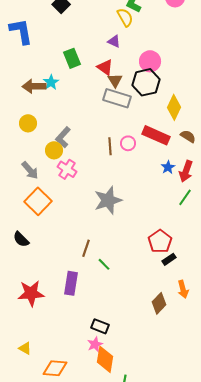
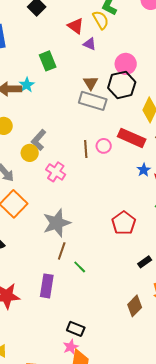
red triangle: (105, 67) -> (76, 26), moved
pink cross: (67, 169) -> (56, 172), moved
gray star: (108, 200) -> (57, 223), moved
red pentagon: (160, 241) -> (124, 223), moved

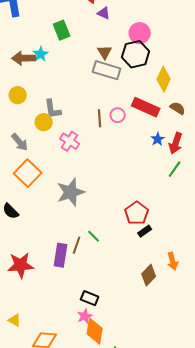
gray L-shape: (39, 140) -> (53, 109), turned -50
red pentagon: (124, 223) -> (137, 213), moved
brown line: (62, 251) -> (77, 245), moved
black rectangle: (145, 262) -> (145, 231), moved

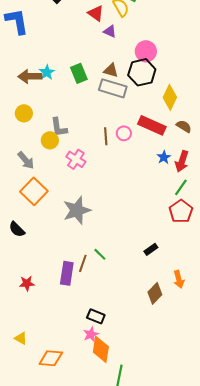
green rectangle: (62, 30) -> (79, 73), moved
brown triangle: (105, 52) -> (111, 70), turned -42
red pentagon: (137, 213) -> (181, 211), moved
red star: (21, 265) -> (27, 283), size x0.6

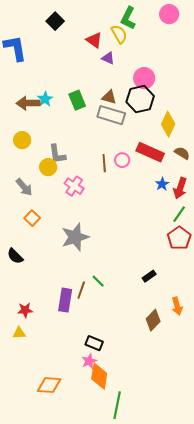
orange square: (34, 191) -> (32, 218), size x0.6
yellow triangle: (21, 338) -> (19, 333), moved, turned -32

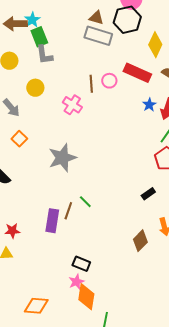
green rectangle: (77, 100) -> (39, 37), moved
gray L-shape: (57, 154) -> (44, 55), moved
pink cross: (74, 186) -> (72, 105), moved
black rectangle: (149, 276) -> (148, 194), moved

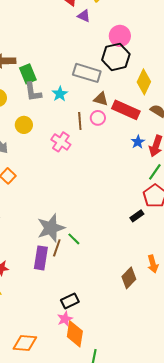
brown triangle: (96, 18) -> (101, 99), moved
cyan star: (32, 20) -> (60, 94), moved
gray star: (62, 158) -> (51, 228), moved
black rectangle: (148, 194) -> (137, 216), moved
black rectangle: (81, 264) -> (70, 301), turned -48

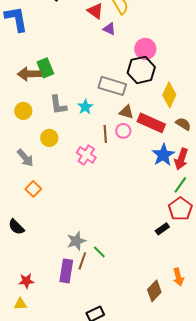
green rectangle: (28, 74) -> (45, 68), moved
blue star: (138, 142) -> (163, 155), size x1.6
gray star: (51, 228) -> (76, 241), size x0.7

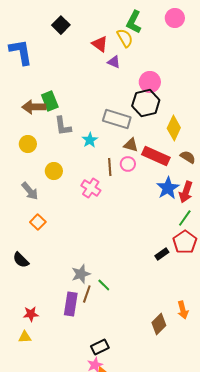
gray L-shape: (58, 105) -> (63, 126), moved
black rectangle: (162, 229) -> (162, 254), moved

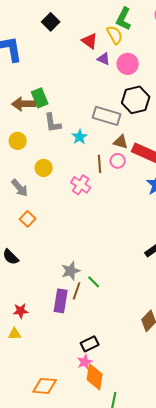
pink circle: (150, 82) -> (128, 64), moved

